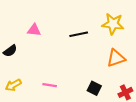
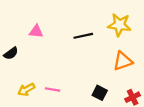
yellow arrow: (13, 85) -> (26, 90), moved

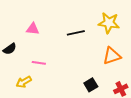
pink line: (53, 90) -> (39, 63), moved
black square: (100, 93) -> (91, 85), turned 32

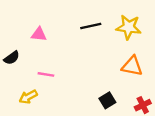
black line: (76, 33) -> (91, 26), moved
orange triangle: (112, 56) -> (132, 66), turned 30

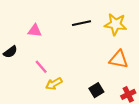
pink line: (46, 74) -> (41, 67), turned 40
yellow arrow: (28, 97) -> (54, 84), moved

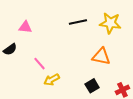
pink triangle: (35, 31) -> (25, 27), moved
orange triangle: (119, 59) -> (101, 56), moved

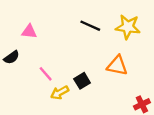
black line: (78, 22) -> (90, 26), turned 36
black square: (92, 86) -> (82, 81), moved

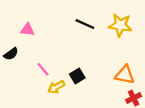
orange triangle: (117, 66) -> (125, 75), moved

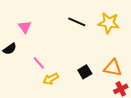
pink triangle: (28, 30) -> (25, 27), turned 48
black square: (77, 76) -> (85, 72), moved

